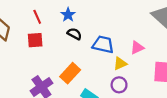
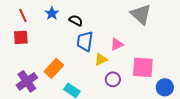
black semicircle: (74, 34) -> (76, 20), moved
blue trapezoid: (103, 44) -> (85, 41), turned -95
purple circle: (119, 85) -> (113, 79), moved

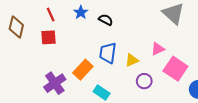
blue trapezoid: (85, 41) -> (108, 53), moved
pink triangle: (117, 44) -> (158, 49), moved
pink square: (143, 67) -> (175, 69), turned 30

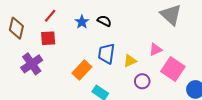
blue star: (81, 12) -> (82, 22), moved
red line: (51, 15) -> (50, 16), turned 64
purple cross: (55, 83) -> (32, 64), moved

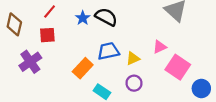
black semicircle: (104, 21) -> (106, 17), size x1.5
blue trapezoid: (106, 54) -> (108, 51), turned 70
purple circle: (142, 81) -> (134, 83), moved

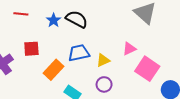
red line: (50, 12) -> (21, 14), turned 56
red square: (47, 35) -> (31, 49), moved

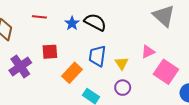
blue trapezoid: (79, 53) -> (97, 56), turned -70
yellow triangle: (103, 60) -> (122, 63), turned -40

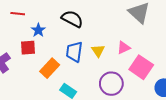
blue star: (72, 23) -> (38, 30), moved
yellow triangle: (122, 63) -> (98, 51), moved
purple circle: (123, 88) -> (111, 84), moved, size x1.5

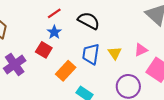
red line: (18, 14) -> (54, 13), moved, turned -40
red square: (28, 48) -> (44, 50), turned 35

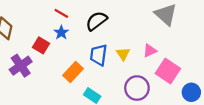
red line: (54, 13) -> (61, 13), turned 64
black semicircle: (89, 21) -> (96, 21), turned -65
red square: (44, 50) -> (41, 45), moved

